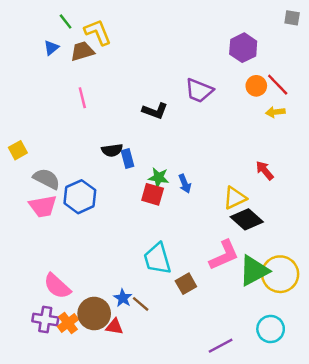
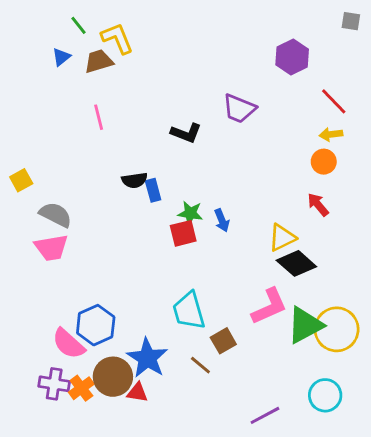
orange circle: (256, 86) -> (324, 162), moved
red square: (153, 194) -> (183, 233), turned -30
blue hexagon: (80, 197) -> (96, 325), moved
blue star: (123, 298) -> (147, 358), size x1.8
brown line: (141, 304) -> (200, 365), moved

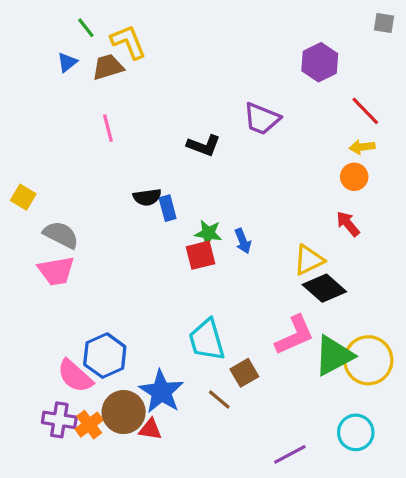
yellow square: (21, 180) -> (23, 197), turned -30

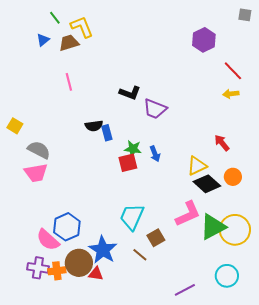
purple trapezoid: (262, 119) -> (155, 109), moved
orange circle: (354, 177) -> (233, 177), moved
cyan trapezoid: (207, 340) -> (132, 217), turned 40
orange cross: (89, 425) -> (57, 271), turned 30

